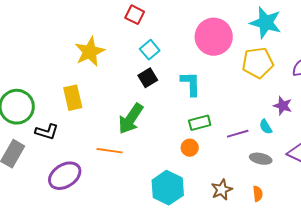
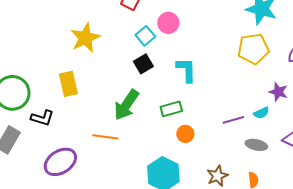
pink circle: (214, 37) -> (168, 23), moved, size x0.6
green rectangle: (200, 123) -> (171, 109), moved
cyan semicircle: (266, 127) -> (261, 113), turned -84

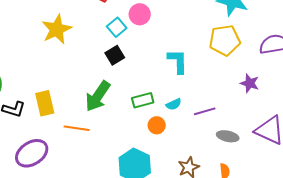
cyan L-shape: (186, 70) -> (178, 61), moved
yellow rectangle: (68, 84) -> (45, 103), moved
cyan semicircle: (261, 113) -> (174, 104), moved

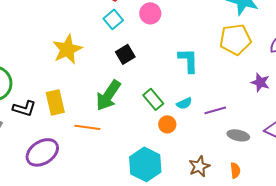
cyan square: (117, 27) -> (113, 19), moved
yellow star: (57, 29) -> (67, 49), moved
green rectangle: (143, 100) -> (153, 99), turned 65

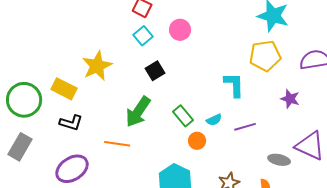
cyan L-shape: (188, 60) -> (234, 85), moved
yellow rectangle: (55, 102) -> (64, 89), moved, turned -50
black L-shape: (24, 108) -> (71, 123), moved
gray ellipse: (238, 135) -> (279, 160), moved

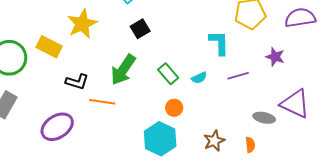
black L-shape: (71, 123) -> (77, 82), moved
purple line: (245, 127) -> (238, 76), moved
orange circle: (197, 141) -> (174, 108), moved

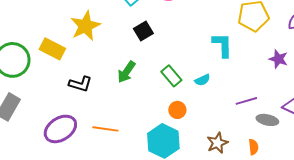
green arrow: (123, 70) -> (126, 72), size x0.7
purple line: (238, 76) -> (246, 101), moved
orange line: (102, 102) -> (105, 129), moved

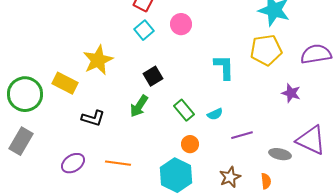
black square: (143, 31) -> (153, 76), moved
cyan L-shape: (222, 45) -> (224, 67), moved
purple line: (246, 101) -> (242, 135), moved
purple ellipse: (60, 129) -> (73, 163), size x0.7

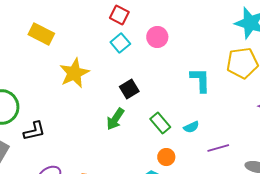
yellow rectangle: (65, 83) -> (41, 34), moved
black L-shape: (93, 118) -> (34, 131), moved, turned -30

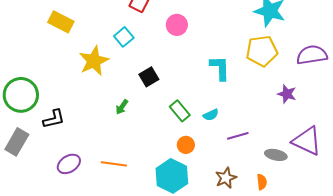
cyan square: (120, 43) -> (124, 37), moved
green arrow: (115, 119) -> (122, 107), moved, size x0.7

